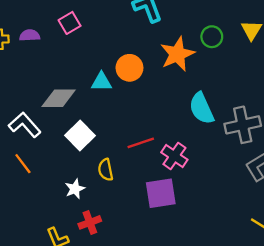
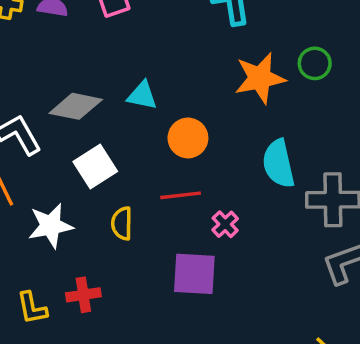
orange circle: (129, 68) -> (188, 138), moved
pink cross: (174, 156) -> (225, 224), size x0.7
white star: (75, 189) -> (51, 226), moved, size x1.5

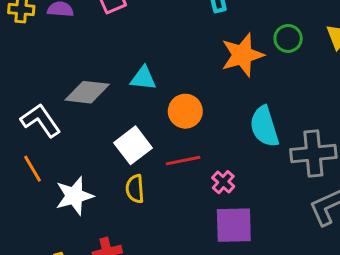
white square: (95, 166) -> (133, 145), moved
purple square: (194, 274) -> (234, 225), moved

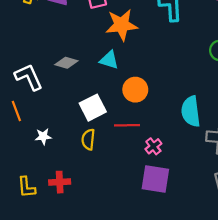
orange star: (242, 55) -> (122, 25), moved
gray diamond: (87, 92) -> (66, 63), size x0.7
white star: (74, 196) -> (43, 136), size x0.6

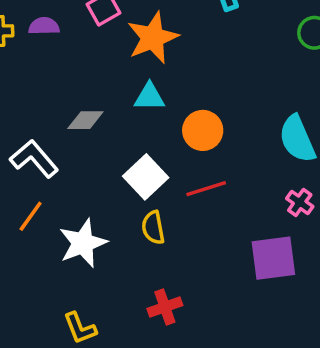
orange line: (16, 111) -> (31, 216), turned 72
white star: (43, 136) -> (83, 243), size x1.8
pink cross: (153, 146) -> (300, 202), moved
red cross: (60, 182) -> (165, 307), moved

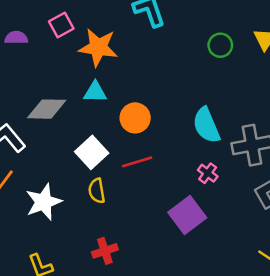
orange star: (153, 38) -> (98, 47), turned 30
gray diamond: (85, 120) -> (47, 109), size x1.4
purple square: (273, 258) -> (187, 215), turned -30

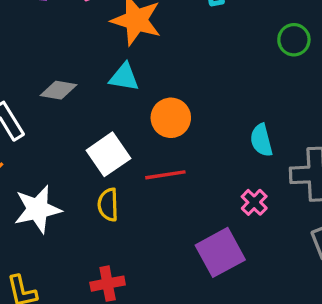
gray diamond: (47, 109) -> (59, 90), size x0.7
cyan semicircle: (206, 125) -> (261, 140), size x0.7

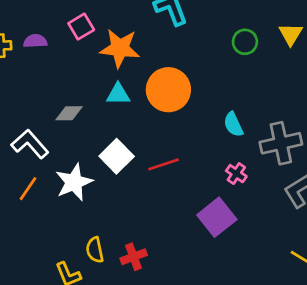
orange circle: (171, 118) -> (168, 90), moved, size x1.4
yellow semicircle: (108, 205) -> (95, 250), moved
white star: (38, 209) -> (74, 182), moved

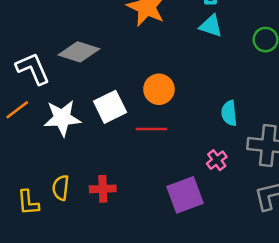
orange circle: (168, 90) -> (159, 89), moved, size x0.7
cyan triangle: (118, 94) -> (211, 26), moved
gray diamond: (69, 113) -> (79, 52), size x1.4
red cross: (134, 257) -> (103, 189), moved

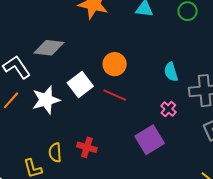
red line: (152, 129) -> (115, 95), turned 35
red cross: (103, 189) -> (87, 147), turned 30

